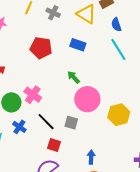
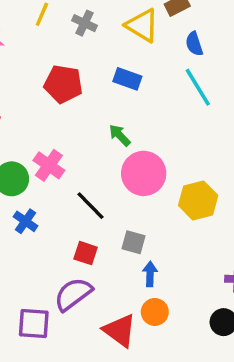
black line: (46, 122) -> (90, 206), moved
gray square: (71, 123) -> (134, 242), moved

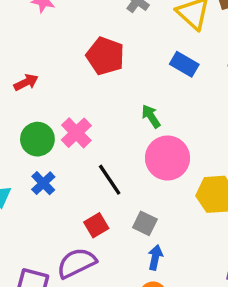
blue rectangle: (127, 79) -> (184, 64), moved
red square: (86, 253) -> (96, 225), turned 30

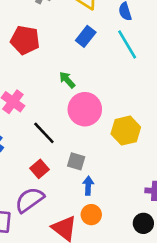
blue rectangle: (184, 64) -> (86, 36), turned -72

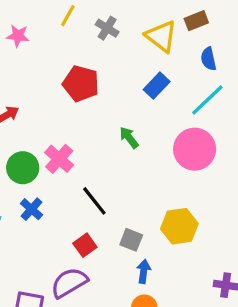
cyan line: (127, 44) -> (207, 100), turned 72
pink circle: (85, 109) -> (195, 149), moved
yellow hexagon: (126, 131) -> (179, 226), moved

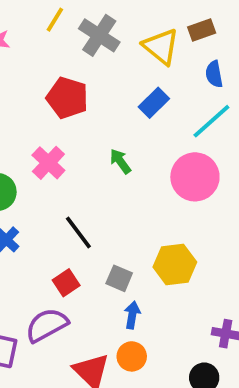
gray cross: (107, 28) -> (99, 35), size x1.5
pink cross: (59, 159) -> (48, 163), moved

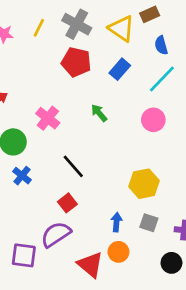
yellow line: (55, 20) -> (39, 28), moved
red pentagon: (67, 98) -> (76, 62), moved
pink circle: (195, 177) -> (153, 120), size x0.7
gray square: (119, 278) -> (149, 223), moved

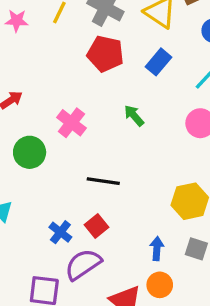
black line: (73, 166) -> (103, 181), turned -40
blue cross: (22, 176) -> (60, 232), moved

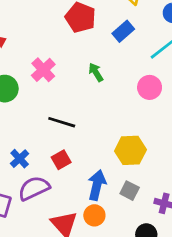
red square: (97, 226) -> (61, 160), moved
blue arrow: (157, 249) -> (97, 185), size x1.5

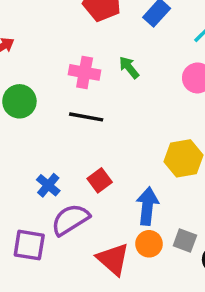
pink cross: (43, 70) -> (85, 72), moved, turned -30
black line: (62, 122) -> (86, 117), moved
gray square: (130, 191) -> (185, 241), moved

